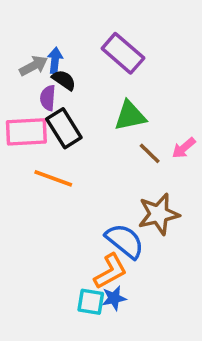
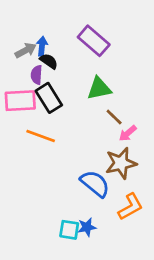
pink arrow: (184, 148) -> (128, 133), moved
orange L-shape: (110, 271) -> (130, 207), moved

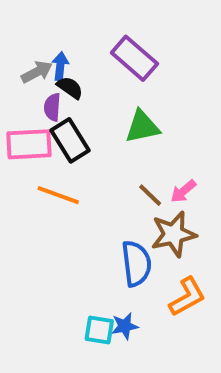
brown line: (114, 117) -> (150, 195), moved
blue semicircle: (95, 184) -> (136, 264), turned 44

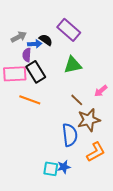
blue arrow: (60, 66) -> (35, 44), moved, turned 80
black semicircle: (70, 88) -> (46, 40), moved
pink arrow: (183, 191) -> (101, 91), moved

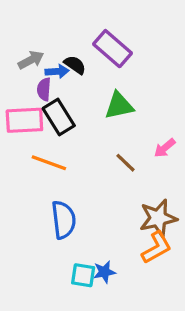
brown star: (89, 120) -> (158, 218), moved
blue semicircle: (70, 135) -> (64, 220), moved

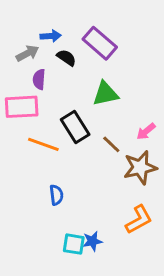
blue arrow: (57, 71) -> (51, 36), moved
black rectangle: (59, 117) -> (75, 127), moved
brown star: (158, 218) -> (140, 167), moved
blue semicircle: (64, 220) -> (56, 195), size x0.6

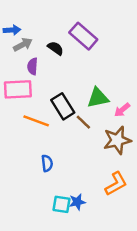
blue arrow: (51, 36) -> (12, 30), moved
green triangle: (105, 94) -> (98, 98), moved
brown line: (111, 144) -> (83, 122), moved

